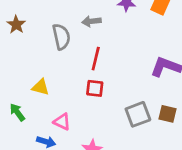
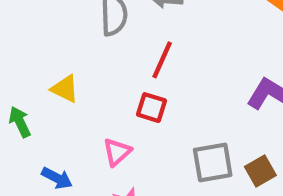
brown square: (168, 114) -> (260, 171), turned 36
pink triangle: (62, 122) -> (117, 152), moved, turned 42

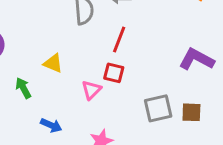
pink triangle: (117, 152) -> (91, 90), moved
brown square: (260, 171) -> (191, 112), turned 35

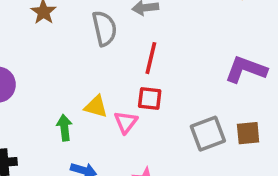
yellow triangle: (53, 63) -> (96, 106), moved
green arrow: (23, 88) -> (64, 128), moved, turned 30

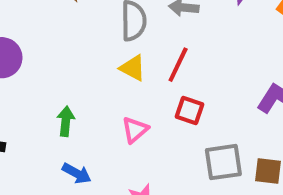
red square: (150, 98) -> (190, 111), moved
yellow triangle: (96, 106) -> (133, 68), moved

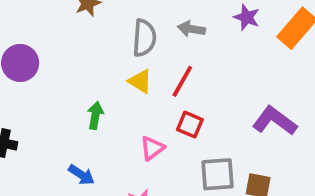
green arrow: (66, 121) -> (95, 115), moved
pink triangle: (135, 130) -> (152, 148), moved

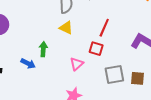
red line: (182, 81) -> (104, 28), moved
blue arrow: (81, 175) -> (28, 63), moved

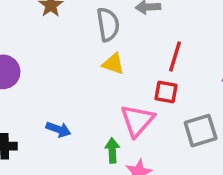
green arrow: (43, 49) -> (112, 151), moved
pink triangle: (77, 64) -> (137, 121), size x1.5

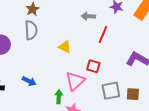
gray semicircle: (108, 24) -> (31, 30), moved
red line: (175, 57) -> (103, 35), moved

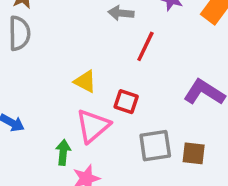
yellow triangle: (65, 47) -> (85, 81), moved

